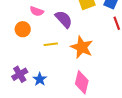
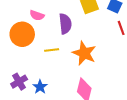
purple semicircle: (64, 19) -> (65, 24), turned 36
orange circle: (23, 29) -> (22, 34), size x1.5

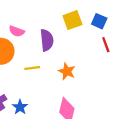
orange star: (84, 53) -> (67, 71), size x0.7

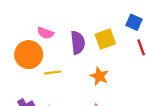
yellow square: (72, 20) -> (105, 39), moved
yellow line: (32, 68) -> (53, 73), moved

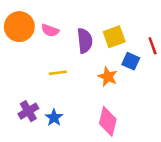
blue square: (134, 22) -> (131, 61), moved
orange circle: (29, 55) -> (19, 27), moved

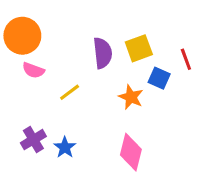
pink semicircle: (50, 30) -> (33, 70), moved
yellow line: (58, 73) -> (70, 92), turned -30

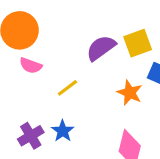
purple semicircle: (103, 53) -> (101, 48), turned -120
blue star: (65, 147) -> (63, 131), moved

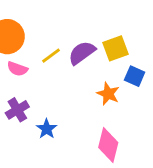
yellow line: (67, 88) -> (51, 56), moved
purple cross: (31, 136) -> (17, 110), moved

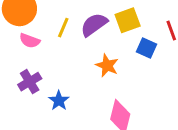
yellow line: (51, 56) -> (63, 28), turned -30
orange star: (108, 94) -> (107, 66), moved

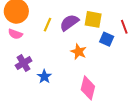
yellow square: (128, 20) -> (93, 19), turned 30
pink semicircle: (30, 41) -> (15, 34), moved

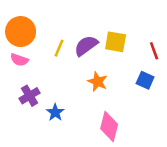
blue square: (107, 39) -> (145, 80), moved

